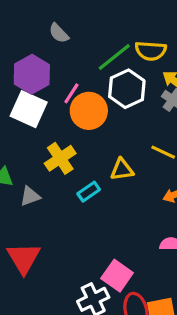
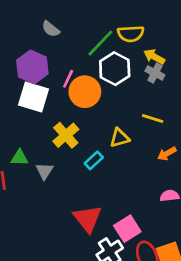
gray triangle: (30, 196) -> (44, 171), turned -30
red triangle: (24, 258) -> (88, 219), moved
pink square: (117, 276) -> (127, 229), turned 30

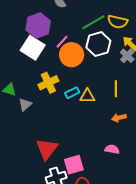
yellow line: (153, 118) -> (116, 89), turned 56
cyan rectangle: (94, 160) -> (72, 93), moved

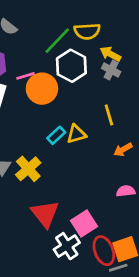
pink line: (62, 42) -> (25, 76), turned 48
yellow cross: (48, 83) -> (28, 169), moved

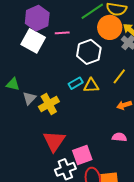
white hexagon: (71, 66) -> (89, 52), moved
orange circle: (42, 89) -> (110, 27), moved
yellow line: (109, 115) -> (119, 76), turned 42

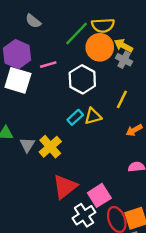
red triangle: (54, 141) -> (65, 187), turned 30

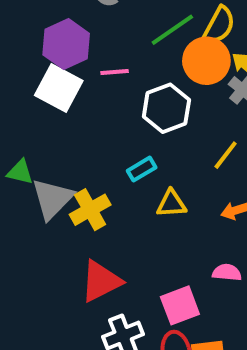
yellow semicircle: (103, 25) -> (219, 25), turned -70
yellow triangle: (93, 116) -> (171, 204), moved
gray triangle: (27, 145) -> (52, 199), size x1.6
pink square: (99, 195) -> (180, 305), moved

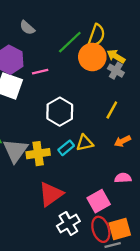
white hexagon: (166, 108) -> (60, 112), moved
cyan rectangle: (142, 169) -> (66, 148), moved
yellow cross: (90, 210) -> (38, 154), turned 30

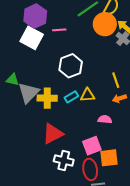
yellow line: (112, 110) -> (116, 80), moved, turned -56
pink semicircle: (123, 178) -> (105, 119), moved
white cross: (68, 224) -> (64, 161), turned 36
orange square: (120, 229) -> (109, 158), moved

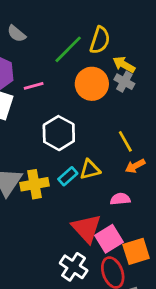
orange circle: (105, 24) -> (92, 84), moved
red triangle: (53, 134) -> (86, 228), moved, turned -35
white cross: (64, 161) -> (74, 267), turned 30

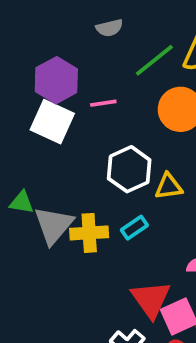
gray semicircle: (16, 34) -> (109, 28), moved, turned -60
yellow triangle: (90, 170) -> (169, 186), moved

